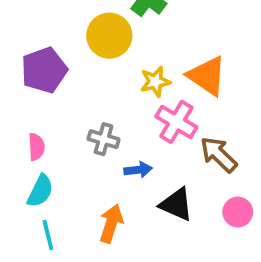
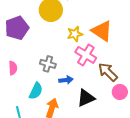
cyan semicircle: (40, 191) -> (36, 91), moved
black triangle: (176, 204) -> (86, 98), turned -48
pink circle: (238, 212) -> (120, 92), moved

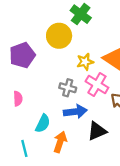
gray cross: (48, 64) -> (68, 88), moved
blue arrow: (66, 80) -> (75, 112), size x1.5

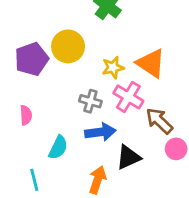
yellow circle: (59, 36) -> (68, 46), moved
orange arrow: (60, 142) -> (97, 180), moved

